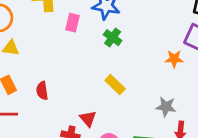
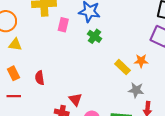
orange star: (174, 59) -> (141, 61), moved
yellow rectangle: (115, 85) -> (122, 67), moved

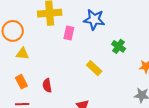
green cross: (94, 36) -> (119, 46), moved
yellow rectangle: (122, 67) -> (94, 68), moved

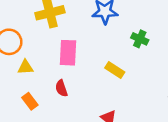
pink rectangle: (69, 33) -> (68, 53), moved, size x1.5
red semicircle: (47, 85) -> (61, 88), moved

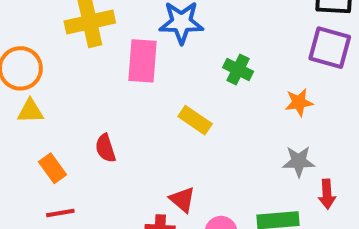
pink rectangle: (68, 53) -> (143, 61), moved
yellow triangle: (25, 67) -> (30, 111), moved

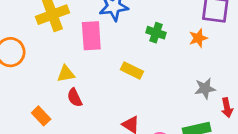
orange star: (299, 102) -> (198, 38), moved
yellow triangle: (30, 111) -> (66, 74), moved

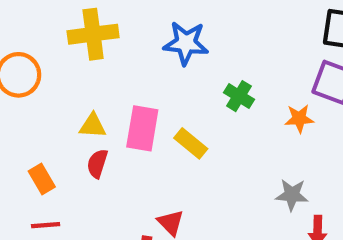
pink rectangle: (91, 36) -> (142, 128), moved
red semicircle: (75, 98) -> (97, 164), turned 30

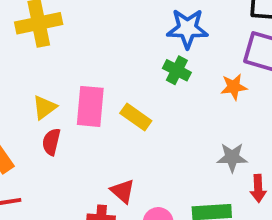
blue star: (186, 43) -> (187, 29), moved
yellow triangle: (93, 126) -> (44, 107), turned -36

